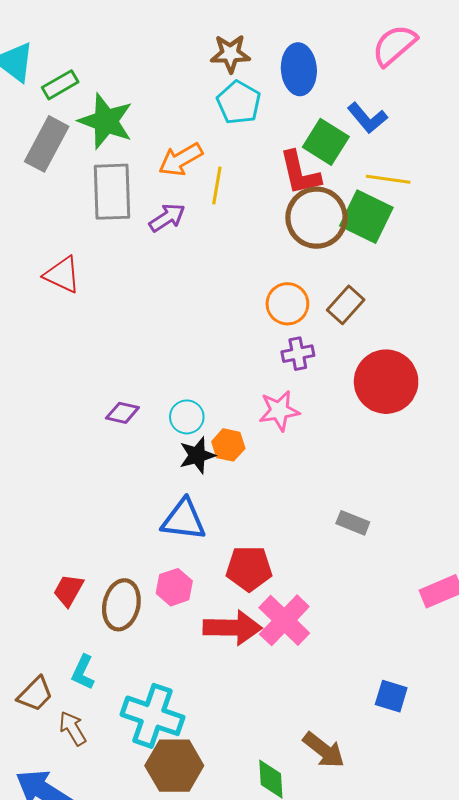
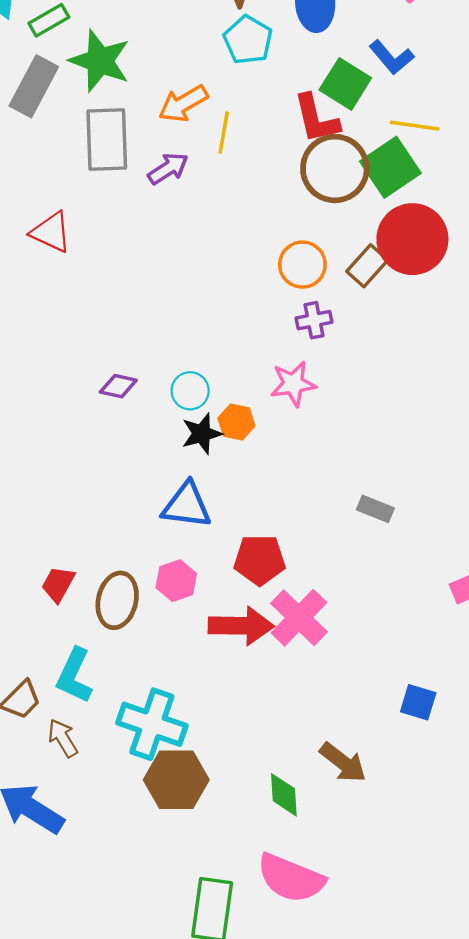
green square: (366, 217) -> (390, 167), turned 30
red circle: (386, 382) -> (412, 239), moved
cyan L-shape: (83, 672) -> (74, 676), size x1.4

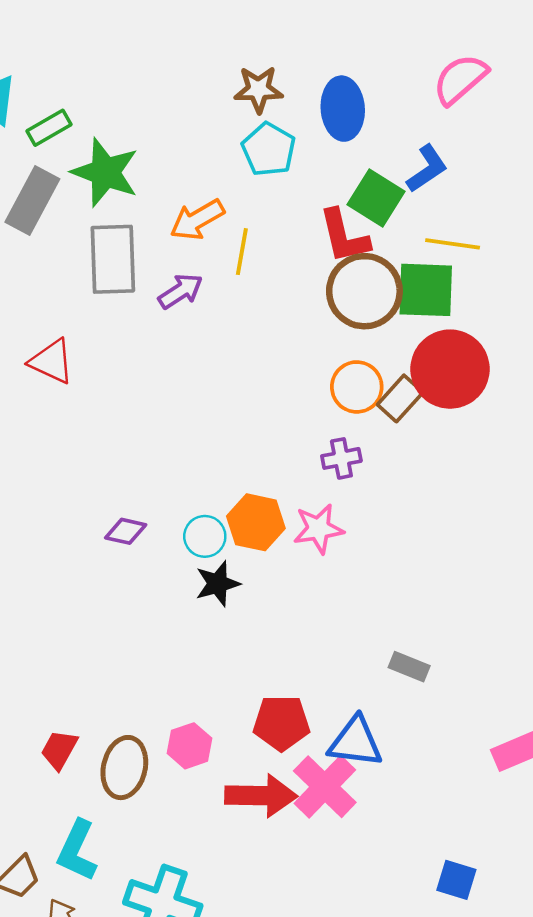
blue L-shape: (392, 57) -> (427, 169), turned -84
green square: (390, 167) -> (426, 290), turned 36
orange circle: (302, 265) -> (357, 387), moved
orange hexagon: (236, 422) -> (256, 522), moved, size x1.4
blue triangle: (187, 505) -> (356, 742), moved

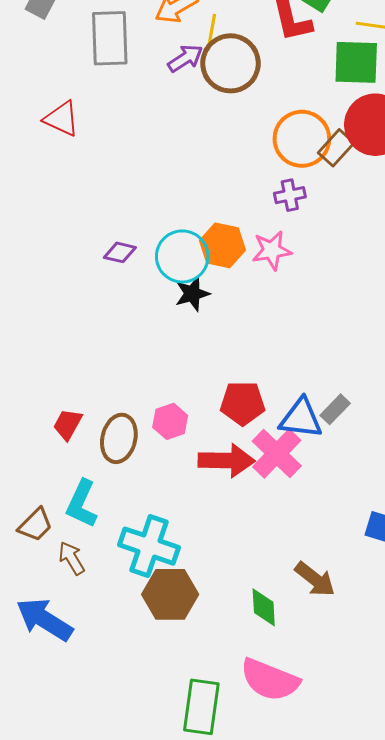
purple arrow: (181, 291) -> (185, 58), moved
brown circle: (364, 291) -> (230, 63), moved
orange circle: (357, 387) -> (302, 139), size x1.4
cyan circle: (205, 536) -> (182, 256), size x1.6
gray rectangle: (409, 667) -> (335, 409), moved, turned -68

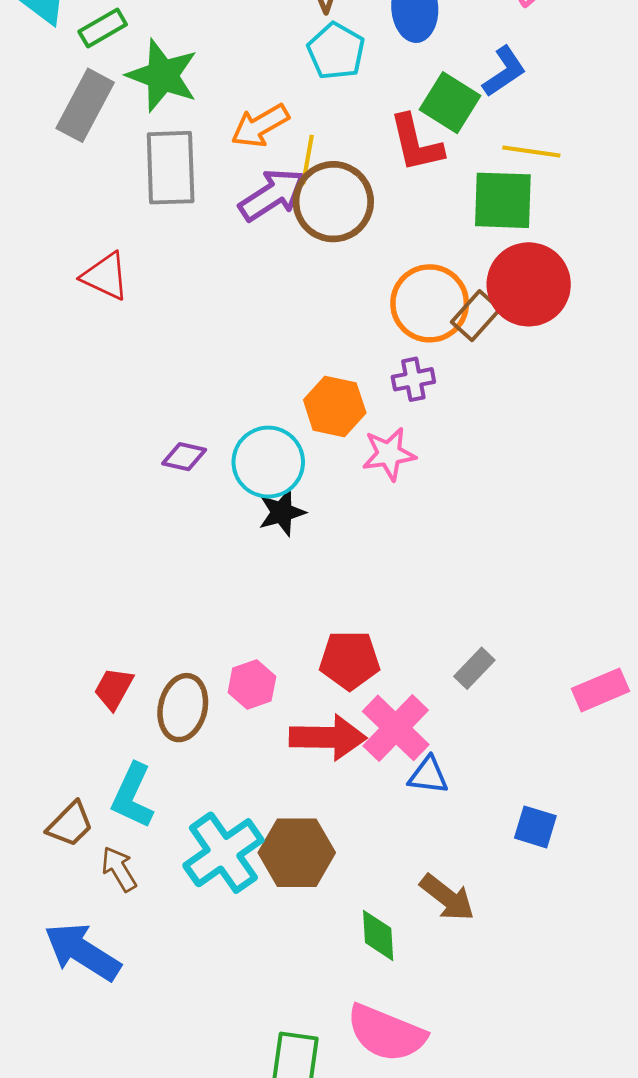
purple arrow: (185, 58) -> (272, 195), size x1.4
orange hexagon: (222, 245) -> (335, 406), moved
blue triangle: (301, 418) -> (428, 775), moved, size x0.7
cyan cross: (149, 546) -> (223, 853), turned 36
brown hexagon: (170, 594) -> (297, 853), moved

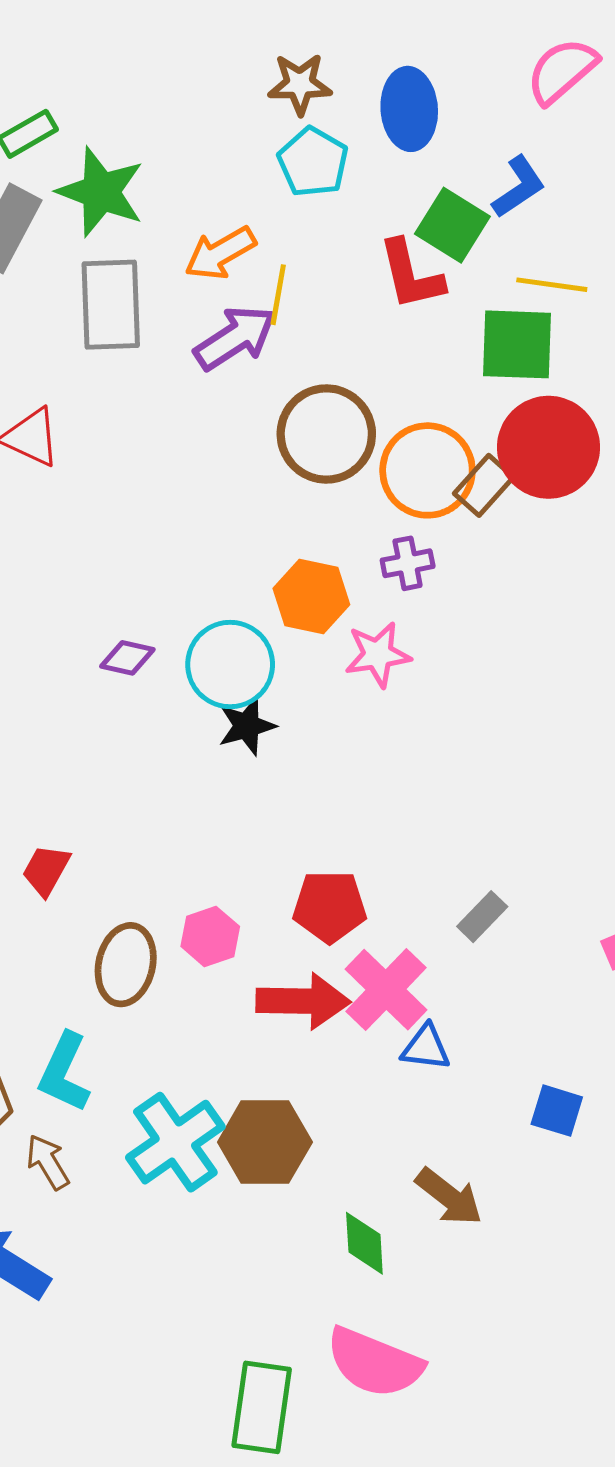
brown circle: (333, 202) -> (326, 434), moved
red trapezoid: (114, 689) -> (46, 870), moved

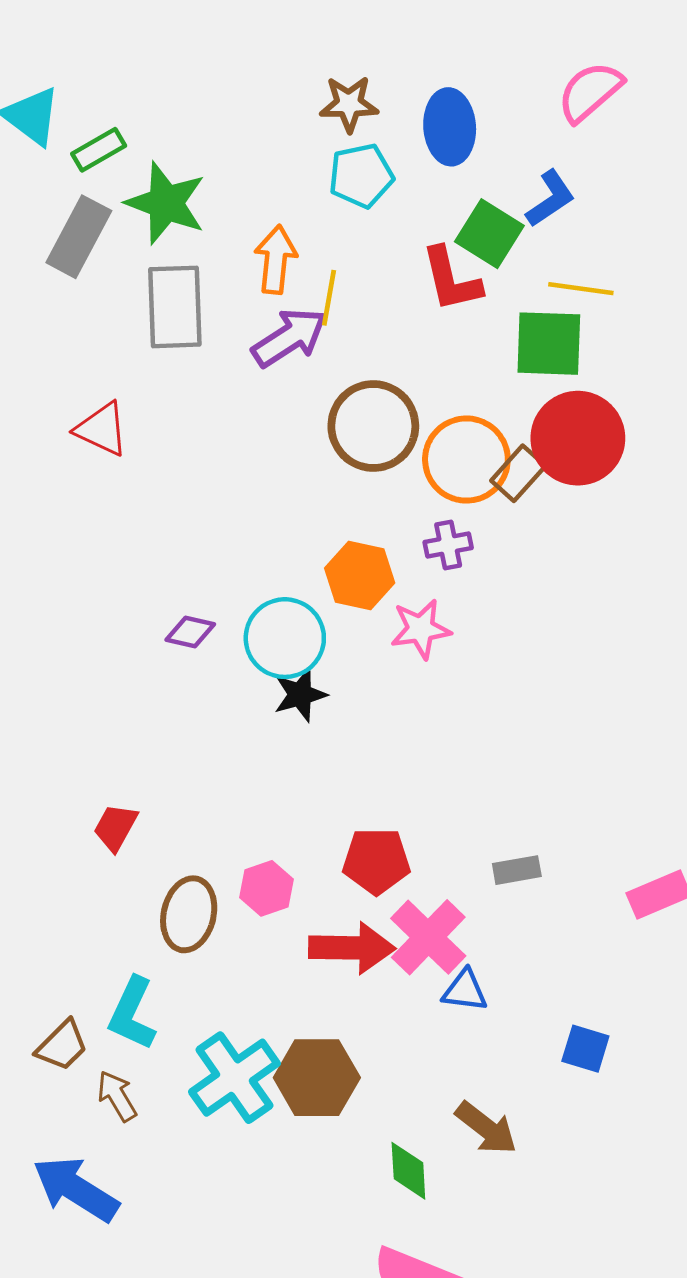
cyan pentagon: (313, 162) -> (361, 176), turned 30
orange arrow: (220, 253) -> (276, 260), turned 126
gray rectangle: (482, 917) -> (517, 870), turned 36

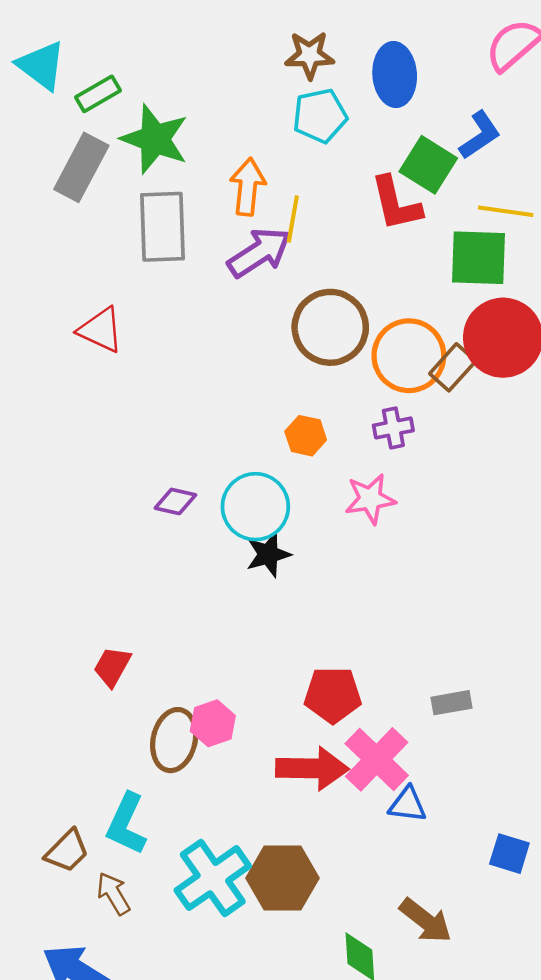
orange hexagon: (360, 576) -> (306, 436), moved, size x0.7
pink hexagon: (267, 888) -> (213, 723), moved

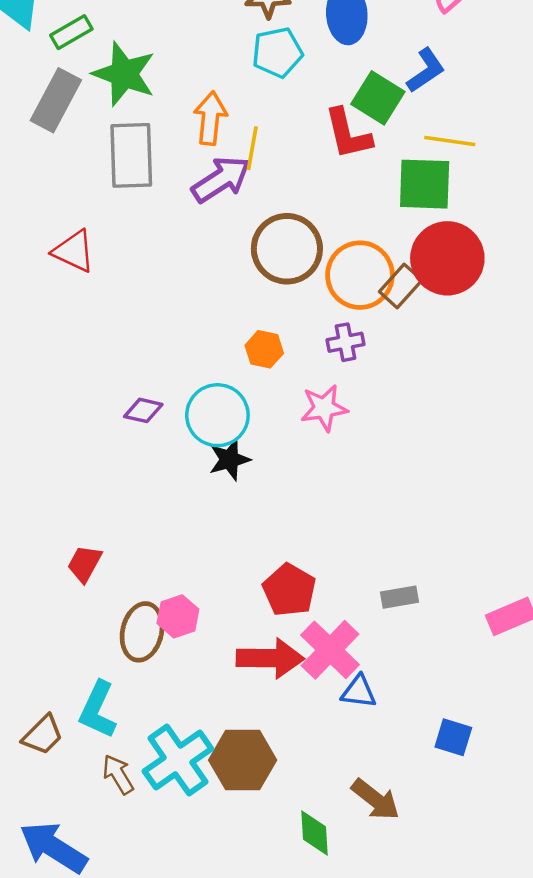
red pentagon: (333, 695) -> (289, 590), turned 30
brown arrow: (114, 894) -> (118, 774), moved

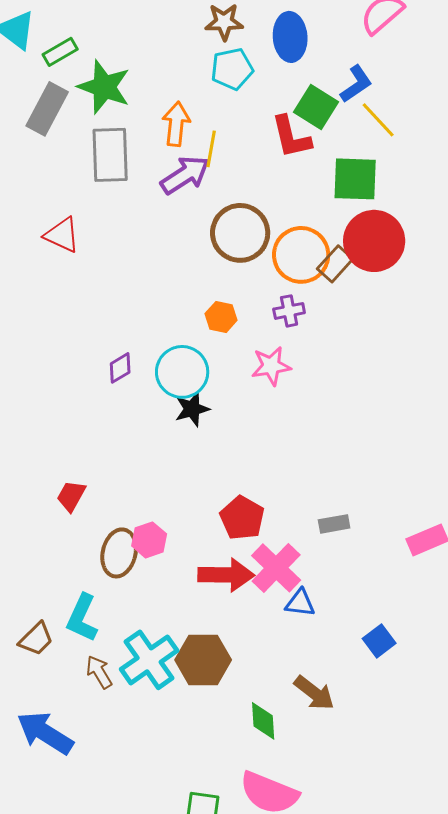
yellow line: (450, 141) -> (378, 120), moved, turned 39
purple diamond: (143, 410) -> (120, 368), turned -44
blue square: (453, 737) -> (379, 641), turned 36

